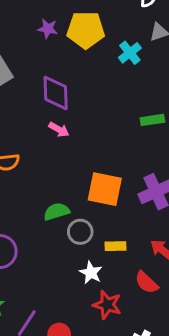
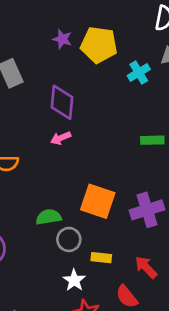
pink arrow: (59, 130) -> (61, 138), turned 120

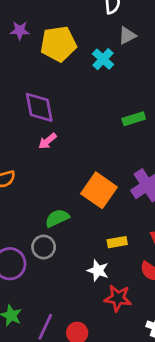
purple star: (62, 39) -> (20, 30), moved
orange square: (98, 201) -> (99, 190), turned 32
gray circle: (69, 239) -> (44, 247), moved

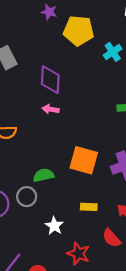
pink arrow: (47, 141) -> (51, 109), turned 35
orange square: (99, 190) -> (84, 160), turned -32
white star: (98, 271) -> (54, 226), moved

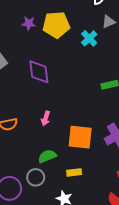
purple star: (49, 12) -> (29, 23), moved
pink arrow: (51, 109) -> (46, 118), moved, turned -72
yellow rectangle: (89, 207) -> (74, 172), moved

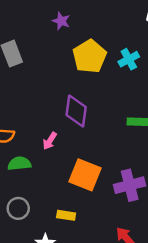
yellow pentagon: (56, 25) -> (90, 56), moved, turned 30
purple diamond: (39, 72) -> (76, 111), moved
green semicircle: (47, 156) -> (19, 164), moved

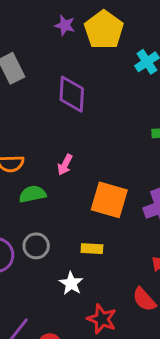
yellow pentagon: (90, 56) -> (104, 30), moved
purple diamond: (76, 111) -> (72, 94), moved

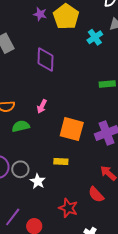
gray circle: (36, 246) -> (20, 169), moved
white star: (71, 283) -> (38, 181), moved

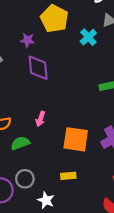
purple star: (40, 14) -> (27, 40), moved
gray circle: (20, 169) -> (25, 179), moved

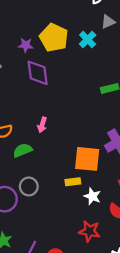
yellow pentagon: (54, 19) -> (54, 38), moved
orange square: (76, 139) -> (87, 159), moved
white star: (46, 200) -> (92, 196), moved

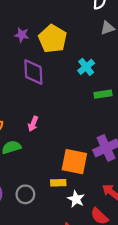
cyan cross: (88, 40) -> (86, 67), moved
purple star: (26, 45) -> (22, 35), moved
gray circle: (29, 186) -> (25, 194), moved

